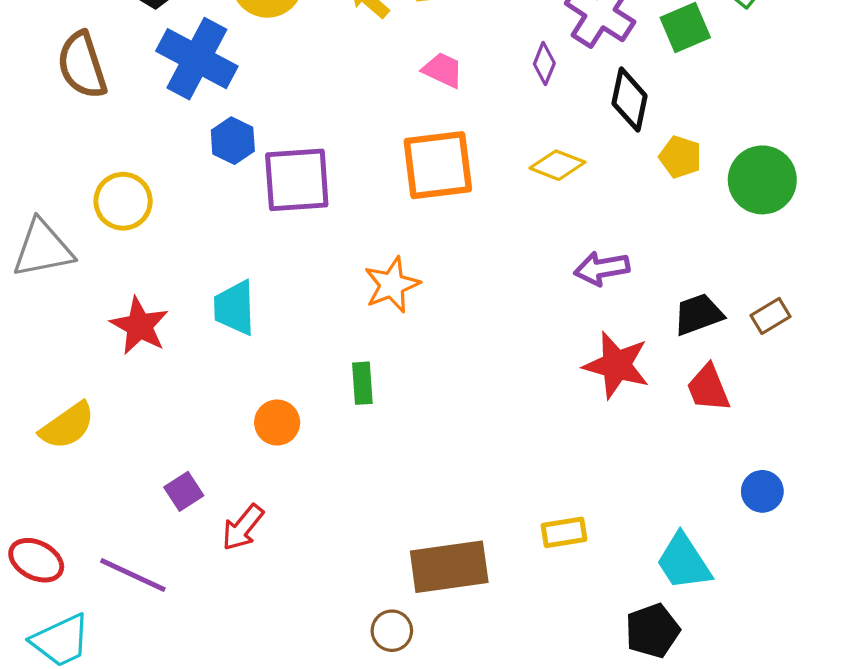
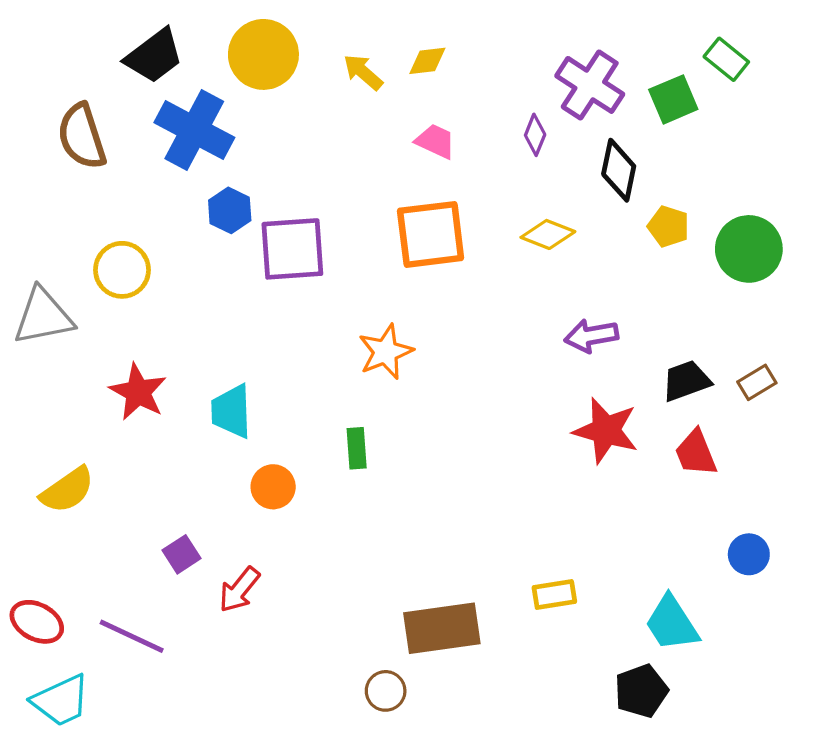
cyan trapezoid: (235, 308) -> (231, 411), moved

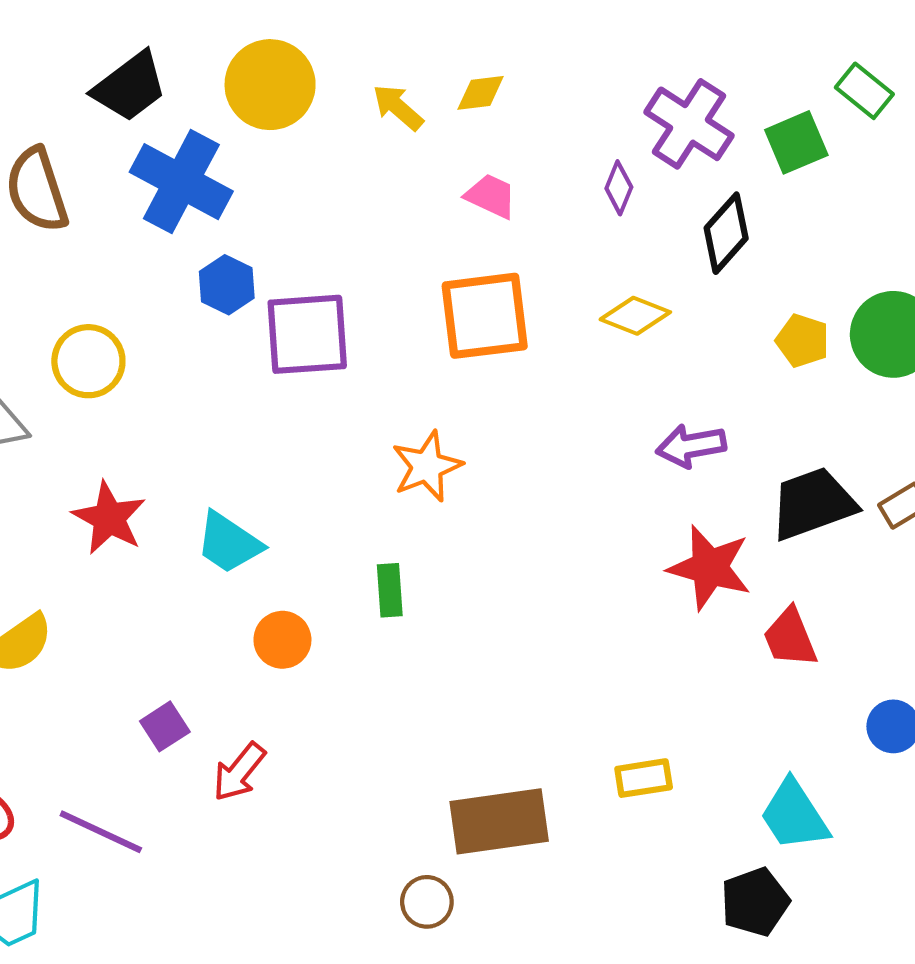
black diamond: (619, 170) -> (726, 233), turned 30
yellow pentagon: (668, 226) -> (803, 341), moved
black trapezoid: (686, 381) -> (813, 504), size x1.4
cyan trapezoid: (231, 411) -> (229, 543), turned -54
red trapezoid: (696, 453) -> (790, 638), moved

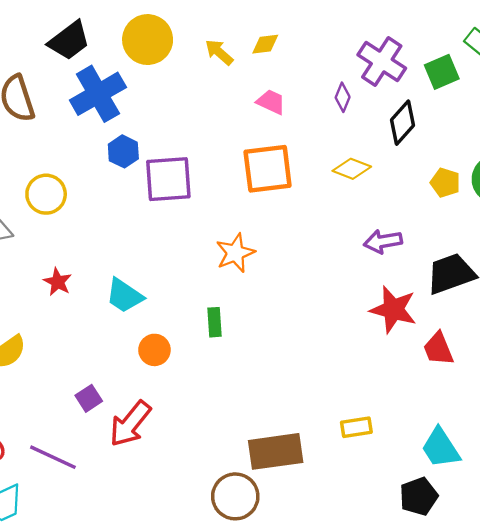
blue cross: (181, 182) -> (98, 94), turned 32
red star: (109, 518) -> (58, 282), size x0.7
red arrow: (239, 772) -> (130, 424), size x1.4
brown circle: (427, 902) -> (235, 496), size x1.6

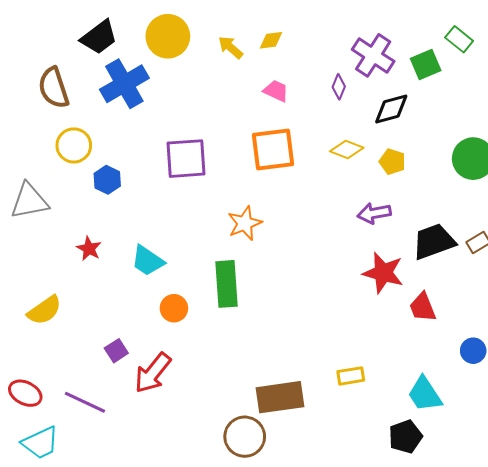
black diamond: (403, 123) -> (391, 109), turned 33
blue hexagon: (123, 151) -> (107, 180), moved
yellow pentagon: (445, 183) -> (392, 162), moved
yellow circle: (46, 194) -> (74, 145), moved
green rectangle: (214, 322) -> (226, 284), size x1.8

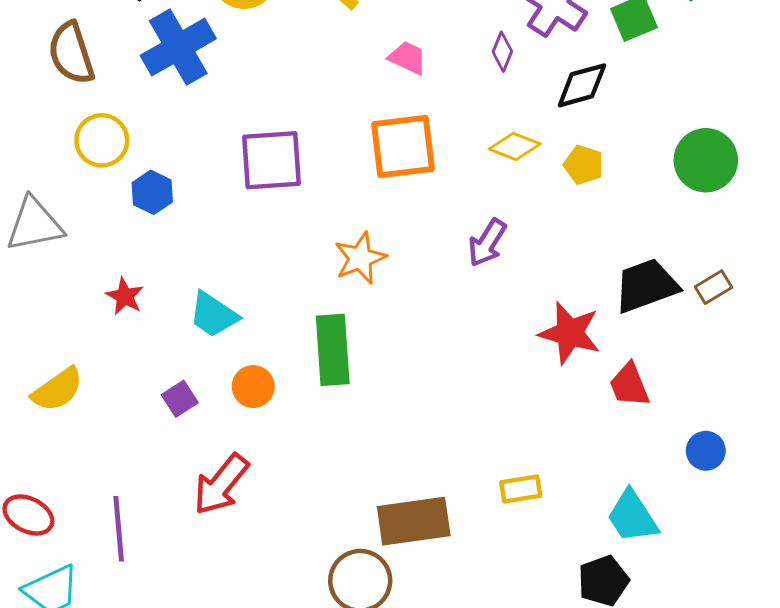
purple arrow: (374, 213) -> (487, 243), moved, turned -48
purple square: (116, 351) -> (180, 399), moved
purple line: (85, 402) -> (119, 529), turned 60

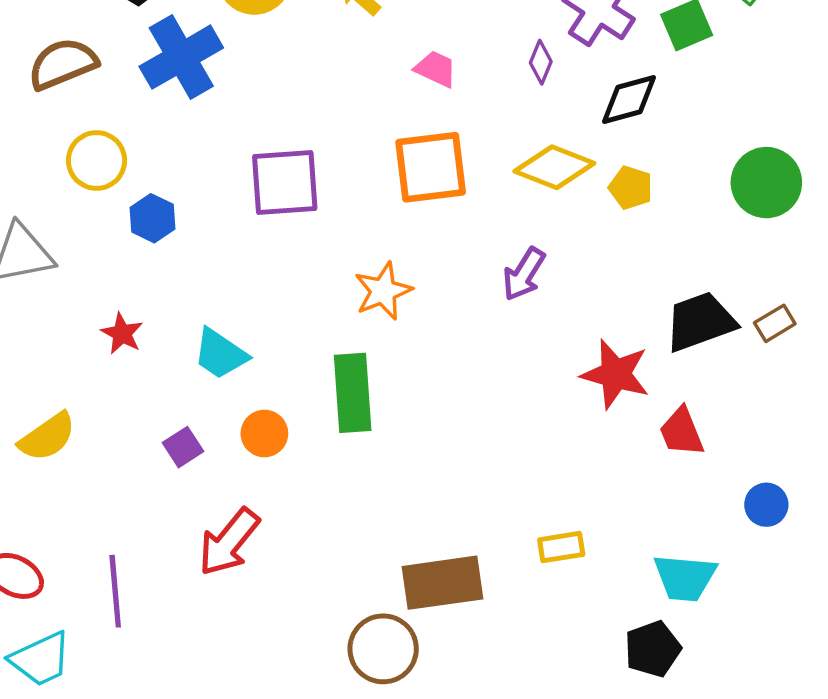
brown semicircle: (71, 53) -> (63, 64), turned 86
yellow diamond: (515, 146) -> (554, 167), size x1.4
cyan trapezoid: (632, 517) -> (685, 578), turned -52

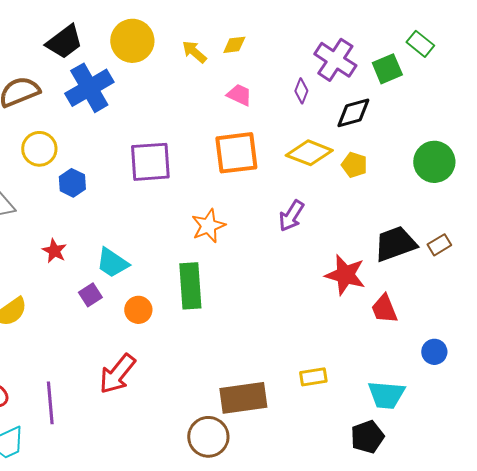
purple square: (183, 447) -> (90, 295), moved

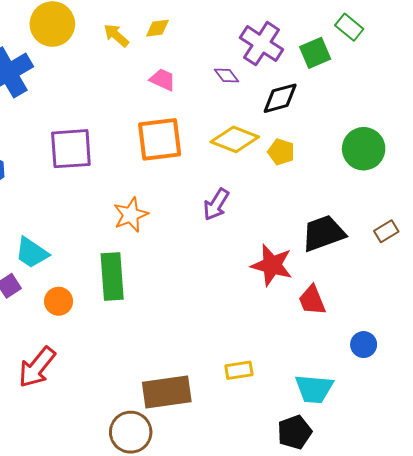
purple diamond: (301, 91) -> (227, 76), turned -60
brown rectangle: (439, 245) -> (386, 231), moved

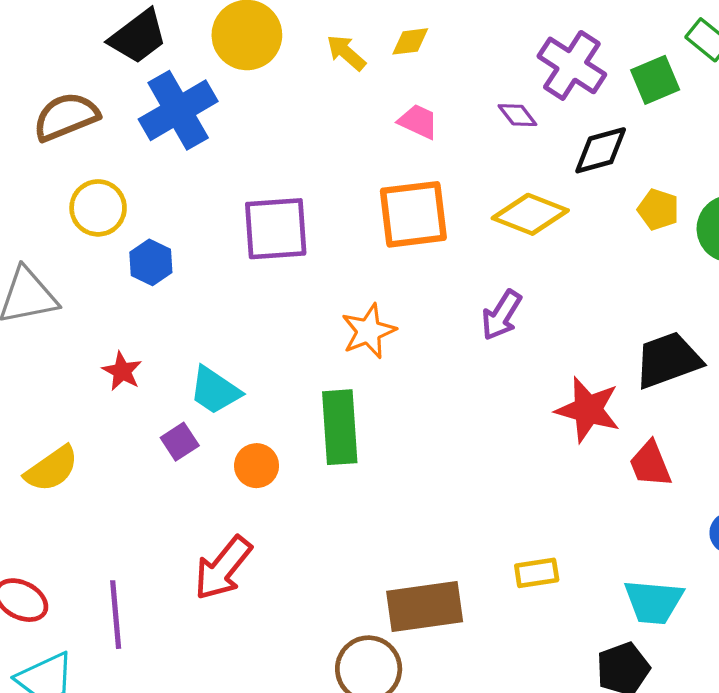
yellow pentagon: (281, 152) -> (658, 210), moved

